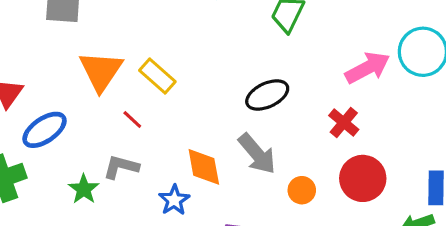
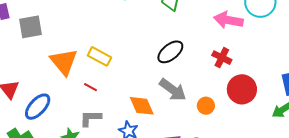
pink arrow: (368, 68) -> (228, 20), turned -128

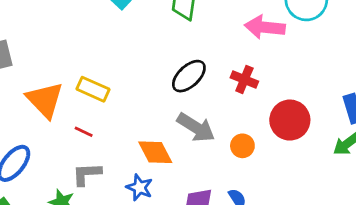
red cross: (222, 58) -> (244, 79), moved

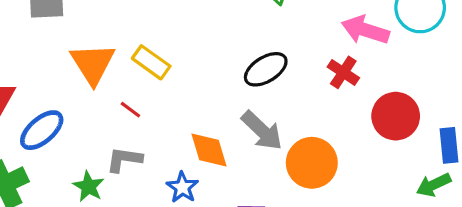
red cross: (244, 79) -> (343, 72), moved
red circle: (290, 120) -> (396, 116), moved
orange circle: (242, 146) -> (312, 163), size x1.8

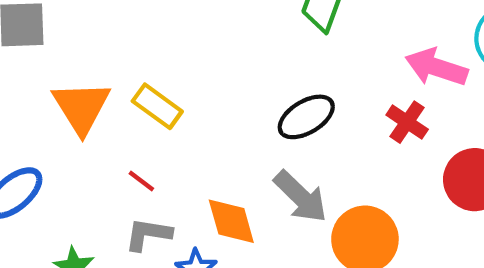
red line: (130, 110) -> (141, 181), moved
gray L-shape: (124, 159) -> (148, 234), moved

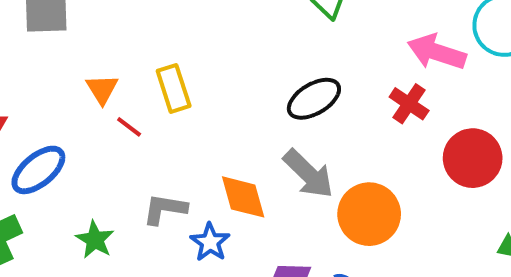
yellow rectangle: (157, 106) -> (174, 88), turned 36
orange triangle: (81, 107) -> (102, 89), size x0.6
red line: (141, 181) -> (129, 127), moved

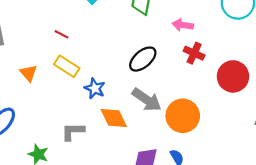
pink arrow: (437, 52) -> (183, 25), moved, size x0.7
yellow rectangle: (174, 88) -> (67, 66), turned -30
red line: (129, 127) -> (62, 34), moved
blue star: (210, 242) -> (95, 88), moved

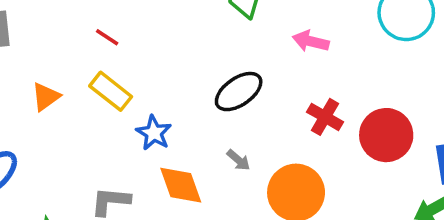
red cross: (194, 53) -> (325, 117), moved
orange triangle: (28, 73) -> (46, 97), turned 30
gray arrow: (147, 100) -> (238, 160), size x0.5

